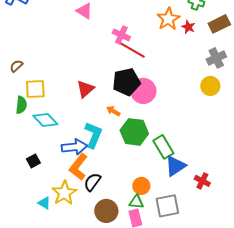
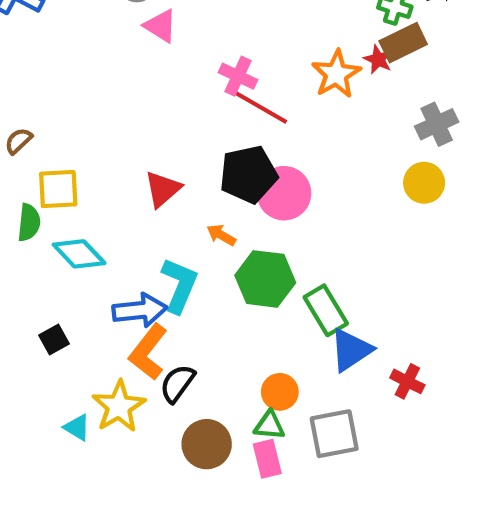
orange star: (168, 19) -> (336, 74), moved
brown rectangle: (219, 24) -> (403, 43), moved

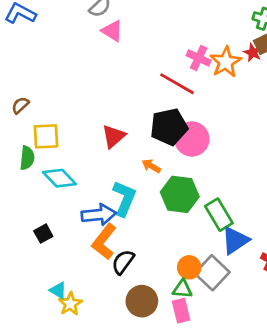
pink cross: (238, 76) -> (199, 58), moved
yellow star: (119, 406) -> (70, 304), moved, size x0.7
gray square: (334, 434) -> (212, 273), moved, turned -36

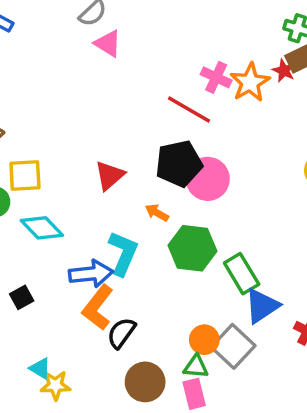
yellow star: (70, 304) -> (55, 385), turned 30

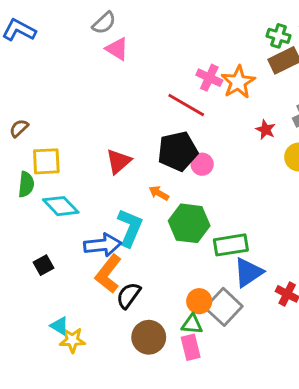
red star: (284, 71) -> (266, 130), moved
pink circle: (208, 179) -> (202, 164), size x0.6
green rectangle: (242, 274) -> (231, 245), turned -68

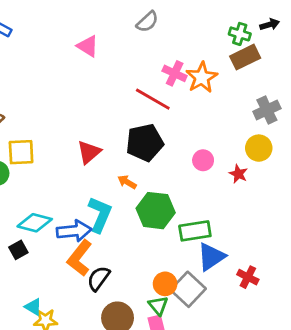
gray semicircle: (104, 23) -> (147, 22), moved
red star: (266, 130) -> (238, 174), moved
pink circle: (202, 164) -> (203, 160), moved
cyan diamond: (61, 206) -> (35, 223), moved, turned -32
green triangle: (192, 324) -> (158, 306), turned 45

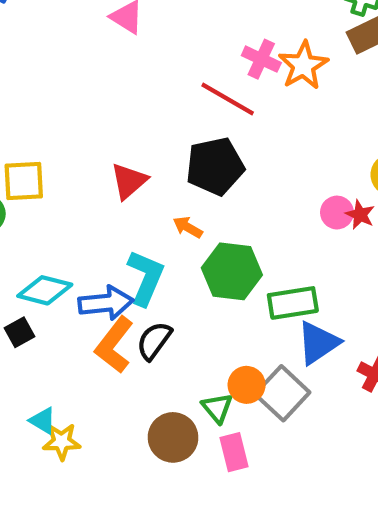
pink circle: (203, 160) -> (337, 213), moved
black semicircle: (98, 278) -> (154, 341), moved
green triangle: (158, 306) -> (217, 408), moved

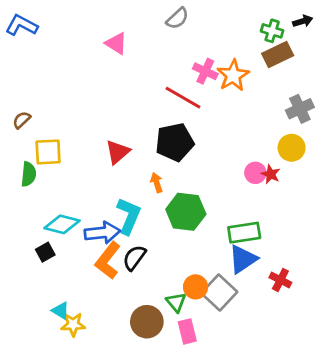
orange arrow: (188, 227) -> (157, 183), turned 42
green rectangle: (293, 303) -> (244, 233), moved

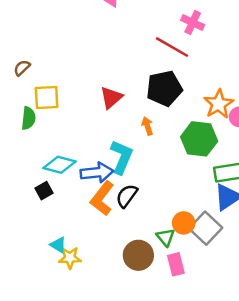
orange star: (233, 75) -> (219, 104), moved
green hexagon: (186, 212) -> (199, 139), moved

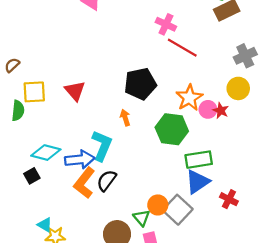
red line: (172, 47) -> (182, 48), moved
red triangle: (111, 98) -> (75, 91), moved, turned -30

